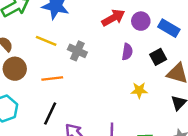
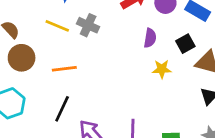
gray cross: (77, 51) -> (88, 25), moved
yellow star: (139, 90) -> (162, 69), moved

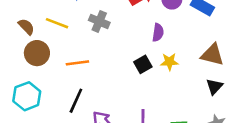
yellow line: (57, 26) -> (57, 23), moved
black square: (185, 44) -> (143, 64), moved

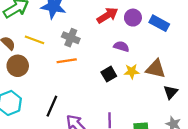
purple semicircle: (158, 33) -> (121, 46), turned -80
brown triangle: (212, 55) -> (156, 69), moved
orange line: (77, 63) -> (67, 61), moved

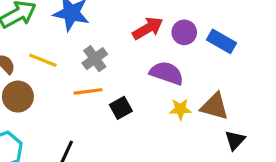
gray cross: (71, 38) -> (95, 59), turned 30
purple semicircle: (121, 46) -> (167, 73), size x1.5
black square: (109, 74) -> (121, 108), moved

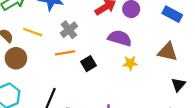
blue rectangle: (221, 41) -> (172, 14), moved
brown triangle: (215, 106) -> (168, 52), moved
black triangle: (235, 140) -> (178, 85), moved

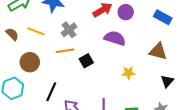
brown circle: (16, 58) -> (30, 62), moved
yellow star: (130, 63) -> (129, 73), moved

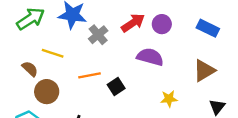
gray cross: (69, 30) -> (98, 35), moved
brown semicircle: (12, 34) -> (30, 69), moved
brown triangle: (158, 51) -> (204, 71), turned -42

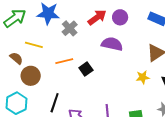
yellow star: (169, 99) -> (143, 77), moved

